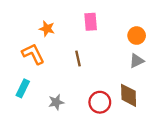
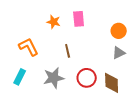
orange star: (47, 29) -> (54, 22), moved
gray star: (56, 102) -> (54, 78), moved, size x1.5
red circle: (100, 102) -> (87, 78), moved

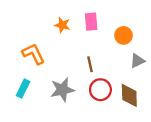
orange circle: (119, 31) -> (124, 35), moved
brown line: (68, 51) -> (90, 64), moved

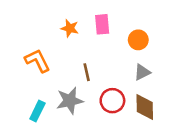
gray triangle: (137, 61) -> (142, 72), moved
brown line: (90, 64) -> (87, 72), moved
cyan rectangle: (23, 89) -> (37, 111), moved

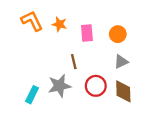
pink rectangle: (102, 24) -> (87, 33), moved
orange L-shape: (37, 61) -> (32, 21), moved

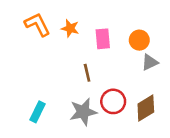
gray triangle: (121, 62) -> (150, 62), moved
gray star: (59, 86) -> (83, 112), moved
brown diamond: (123, 91) -> (146, 108), turned 60

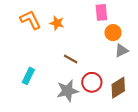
pink rectangle: (103, 39) -> (101, 12), moved
brown line: (87, 73) -> (71, 59), turned -48
cyan rectangle: (37, 112) -> (28, 76), moved

